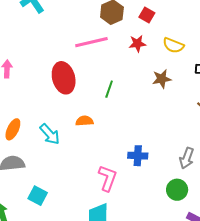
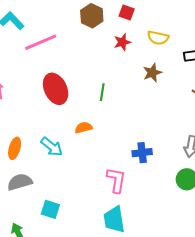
pink line: (91, 42) -> (41, 42), moved

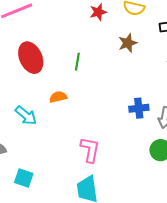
blue cross: (142, 153) -> (139, 108), moved

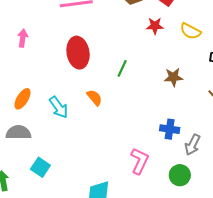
brown star: (128, 43) -> (173, 77), moved
orange semicircle: (58, 97) -> (94, 98), turned 48
pink L-shape: (90, 150) -> (139, 161), moved

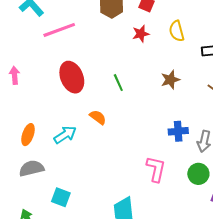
yellow semicircle: (190, 31) -> (177, 31), turned 60
green line: (122, 68) -> (118, 83), turned -36
cyan arrow: (59, 107) -> (65, 135), turned -75

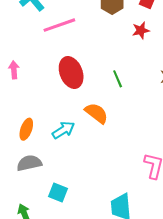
orange semicircle: (98, 117) -> (96, 113), size x1.4

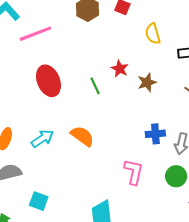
red star: (141, 30) -> (120, 69), moved, turned -30
orange semicircle: (96, 113) -> (82, 136), moved

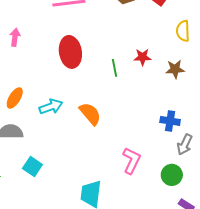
red star: (120, 69) -> (142, 57), turned 30
brown star: (147, 82) -> (175, 69), moved
blue cross: (155, 134) -> (170, 121), moved

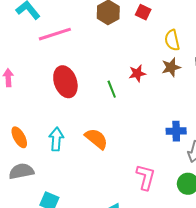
brown star: (175, 69) -> (171, 67), moved
orange ellipse: (15, 98) -> (19, 137), turned -50
cyan arrow: (51, 107) -> (56, 139), turned -55

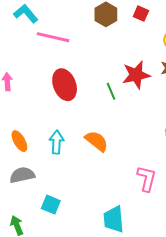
pink line: (55, 34) -> (53, 37), turned 32
red star: (137, 73) -> (136, 75), size x1.6

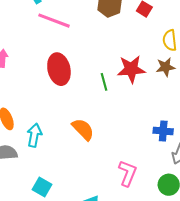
cyan arrow: (57, 142) -> (34, 135), moved
cyan square: (51, 205) -> (42, 187), moved

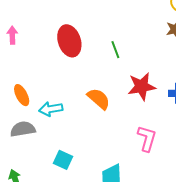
red star: (131, 69) -> (142, 86), moved
cyan arrow: (34, 135) -> (51, 109), turned -105

